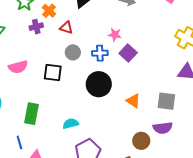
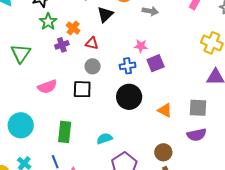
gray circle: (73, 52) -> (93, 66), moved
purple square: (128, 53) -> (156, 63), turned 30
brown circle: (141, 141) -> (163, 152), moved

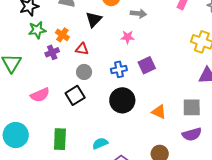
green star: (48, 22) -> (37, 30), turned 30
pink star: (141, 46) -> (128, 37), moved
black square: (82, 89) -> (75, 95), turned -30

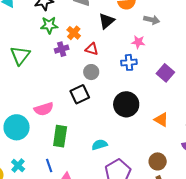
purple square: (147, 65) -> (165, 73), moved, turned -30
blue cross: (119, 69) -> (129, 62), moved
pink semicircle: (40, 95) -> (44, 109), moved

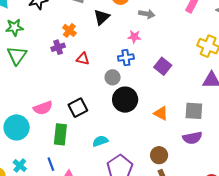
green star: (49, 25) -> (14, 27), moved
red triangle: (92, 49) -> (83, 59), moved
gray circle: (91, 72) -> (113, 77), moved
black square: (80, 94) -> (78, 108), moved

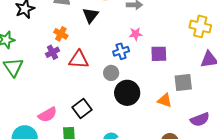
pink star: (134, 37) -> (136, 34), moved
red triangle: (83, 59) -> (79, 60), size x1.5
purple square: (163, 66) -> (159, 54), turned -30
gray square: (194, 111) -> (183, 82), moved

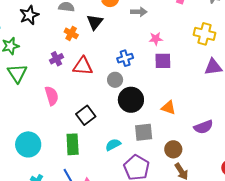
orange cross: (61, 34) -> (71, 33), moved
pink star: (136, 34) -> (156, 39), moved
gray square: (183, 82) -> (144, 132), moved
pink semicircle: (48, 115) -> (52, 96), moved, turned -78

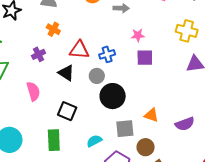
black triangle: (95, 22) -> (66, 73), moved, turned -36
red triangle: (83, 66) -> (79, 50), moved
orange triangle: (168, 108) -> (151, 115), moved
black square: (86, 115) -> (67, 111), turned -30
brown circle: (173, 149) -> (146, 147), moved

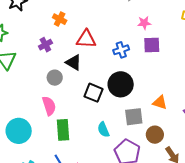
blue cross: (107, 54) -> (121, 50), moved
gray circle: (97, 76) -> (55, 78), moved
pink semicircle: (33, 91) -> (49, 106), moved
black square: (67, 111) -> (94, 93), moved
cyan semicircle: (94, 141) -> (103, 130), turned -84

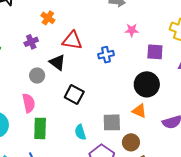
purple square: (152, 45) -> (155, 52), moved
black circle: (121, 84) -> (147, 84), moved

